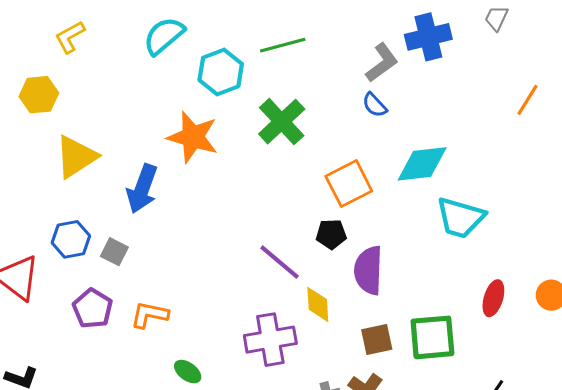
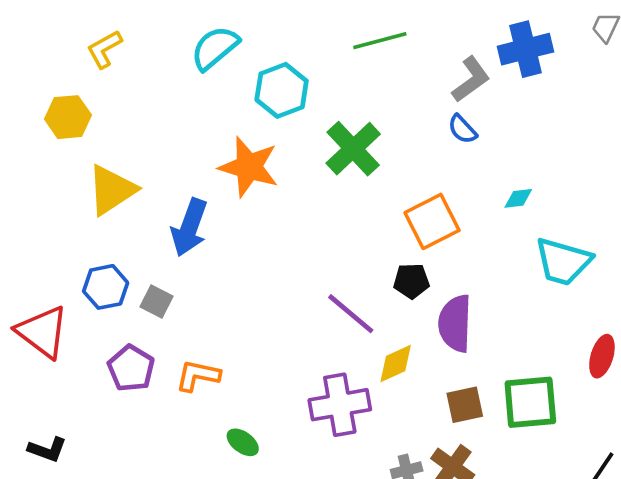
green line: (283, 45) -> (380, 41), moved
cyan diamond: (422, 164) -> (518, 198), size x0.5
yellow diamond: (318, 304) -> (396, 363), turned 69

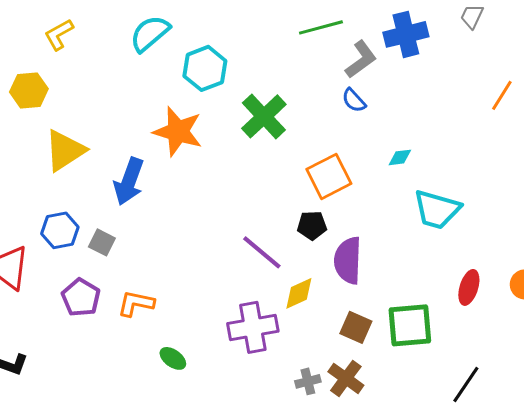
green line: (380, 41) -> (321, 27), moved
brown square: (465, 405) -> (356, 327), turned 36

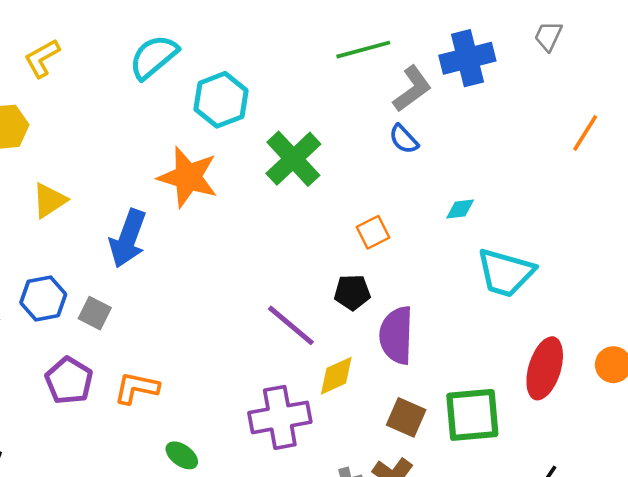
yellow triangle: (65, 150) -> (49, 200), size x0.7
orange square: (329, 176) -> (373, 232), size x0.6
red ellipse: (469, 287) -> (545, 368), size x1.4

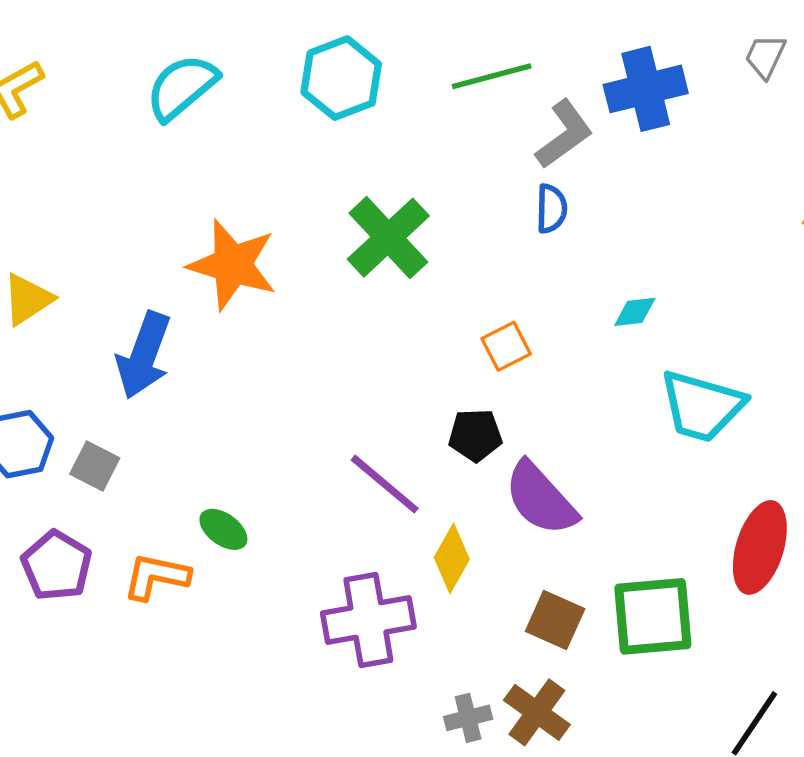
cyan hexagon: (221, 100) -> (341, 78), moved
blue semicircle: (404, 139) -> (551, 209), turned -136
purple semicircle: (396, 335) -> (541, 499), turned -44
yellow diamond: (336, 376) -> (452, 558), turned -36
green ellipse: (182, 455) -> (223, 529), moved

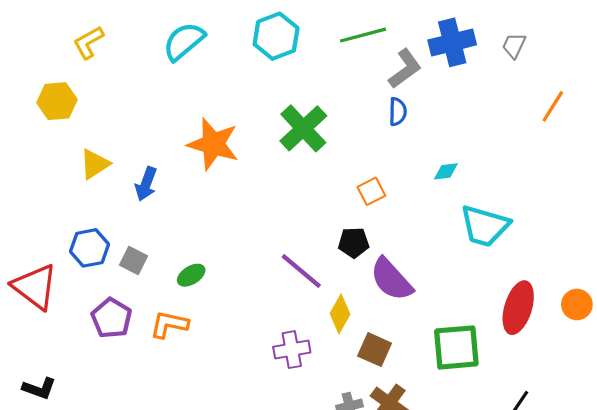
gray trapezoid: (765, 56) -> (514, 46), moved
blue arrow: (144, 355) -> (146, 184), moved, size x0.7
green ellipse: (223, 529) -> (191, 275), moved, turned -68
purple cross: (368, 620) -> (292, 350), size x0.7
brown square: (555, 620) -> (375, 350), moved

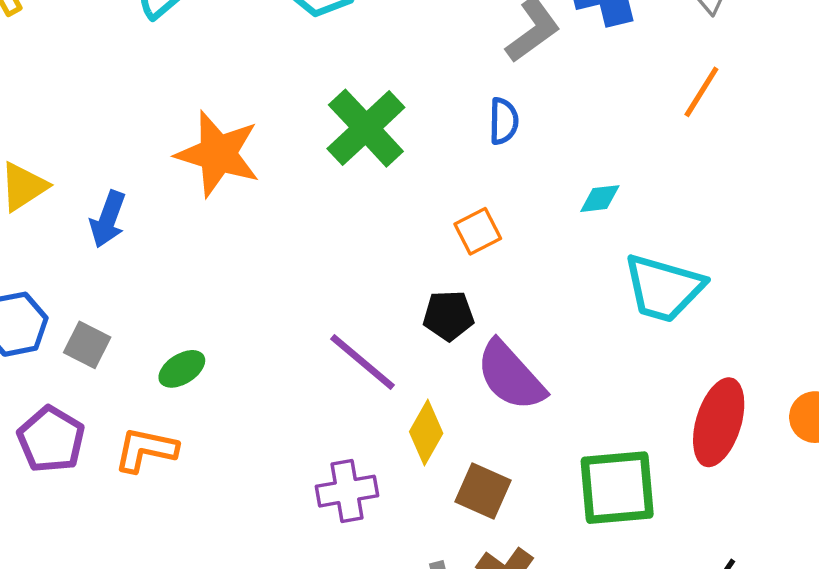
orange line: (553, 106) -> (701, 92), moved
blue semicircle: (398, 112) -> (504, 121), moved

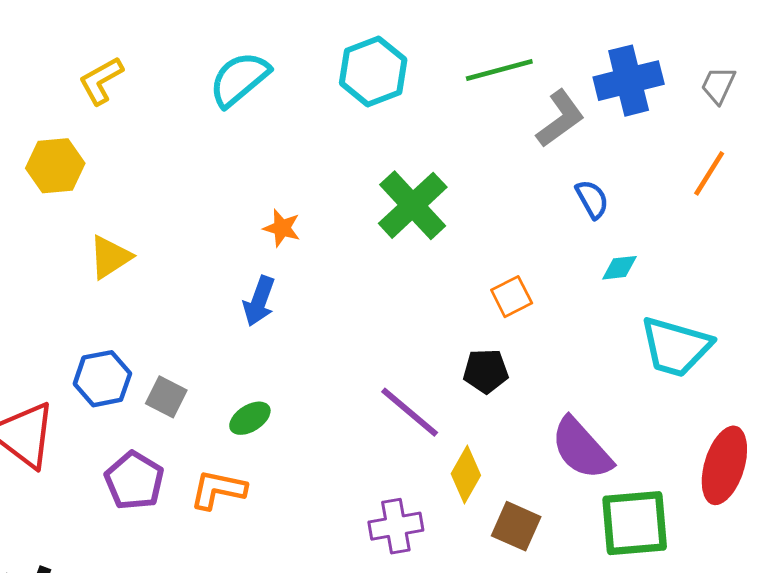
blue semicircle: (504, 121) -> (592, 199), moved, turned -30
orange star: (218, 154) -> (282, 228), size x0.5
blue arrow: (108, 219) -> (259, 301), moved
purple semicircle: (510, 376) -> (581, 449), moved

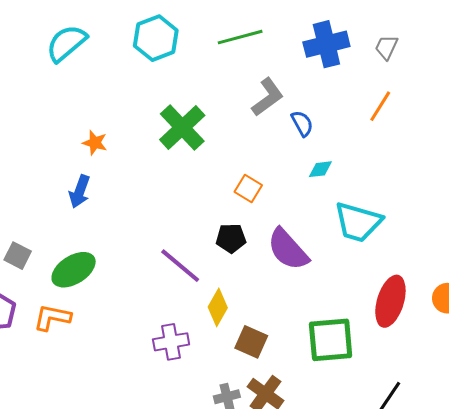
gray L-shape: (560, 119) -> (268, 97), moved
orange square: (512, 297) -> (248, 188), turned -32
green ellipse: (250, 418) -> (74, 270), size x1.6
purple semicircle: (581, 449) -> (288, 249), moved

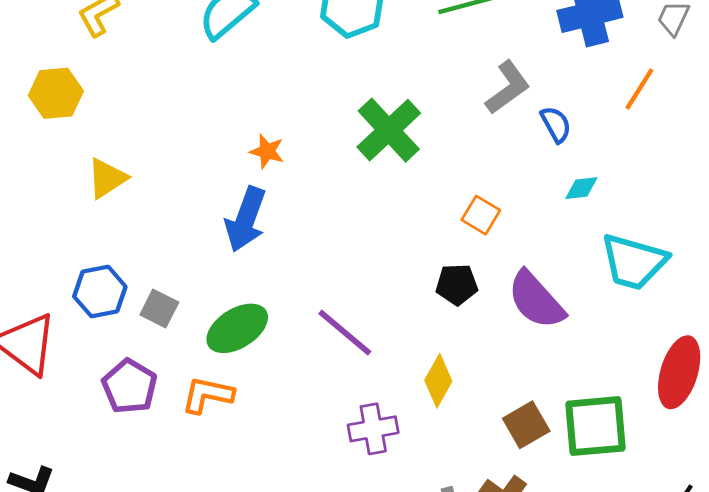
orange line: (380, 106) -> (639, 89), moved
blue arrow: (80, 192) -> (246, 219), size x1.4
purple line: (180, 266) -> (345, 333), moved
brown square: (251, 342) -> (526, 425), moved, turned 36

